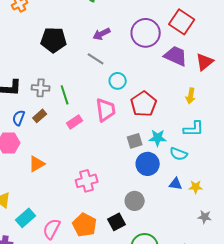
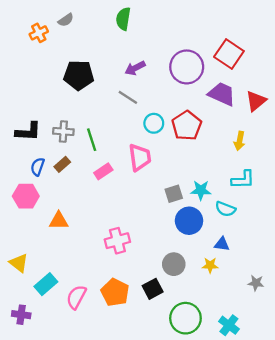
red pentagon: (144, 104) -> (187, 126), moved
orange triangle: (37, 164) -> (59, 221), turned 30
yellow star: (196, 187) -> (210, 265), moved

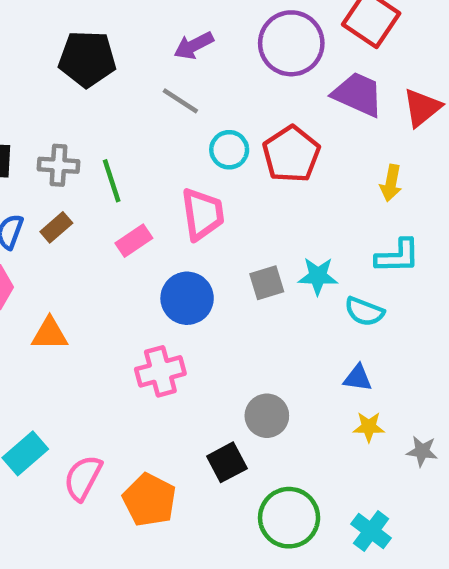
blue circle: (189, 221) -> (187, 298), moved
yellow star: (210, 265) -> (369, 427), moved
orange pentagon: (115, 292) -> (149, 500), moved

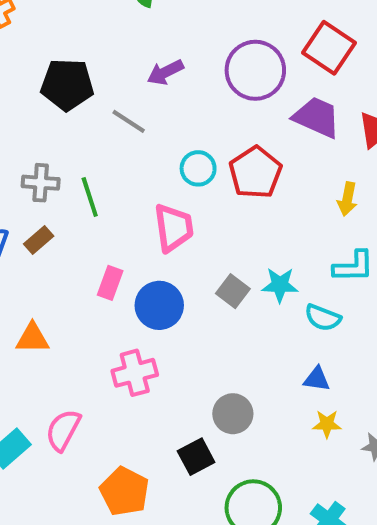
gray line: (180, 101) -> (129, 121), moved
pink rectangle: (134, 241) -> (110, 283), moved, turned -36
gray square: (267, 283) -> (233, 291), turned -36
pink semicircle: (83, 478) -> (63, 430), moved

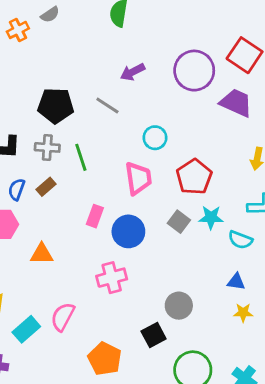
black pentagon: (67, 85) -> (56, 106), moved
red pentagon: (255, 172) -> (194, 177), moved

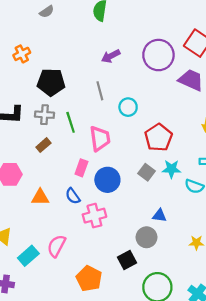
orange cross: (18, 30) -> (22, 54), moved
gray line: (107, 106) -> (100, 91), moved, turned 42
pink trapezoid: (138, 178) -> (100, 139), moved
blue semicircle: (17, 189) -> (73, 196), moved, turned -56
blue triangle: (236, 282) -> (160, 216), moved

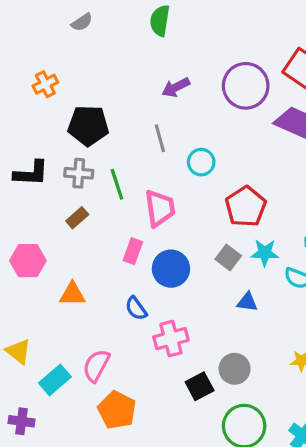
blue semicircle: (73, 196) -> (136, 308), moved
pink cross: (94, 216) -> (171, 339), moved
blue triangle: (160, 216) -> (247, 302), moved
gray circle: (147, 237) -> (235, 369), moved
orange pentagon: (89, 279) -> (117, 410), moved

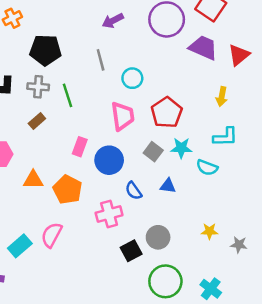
pink trapezoid: (160, 208) -> (123, 116), moved
blue semicircle: (136, 308) -> (134, 191), moved
orange pentagon: (117, 410) -> (67, 190), moved

